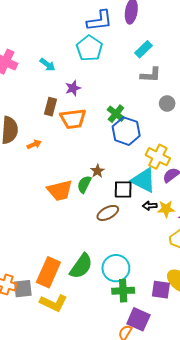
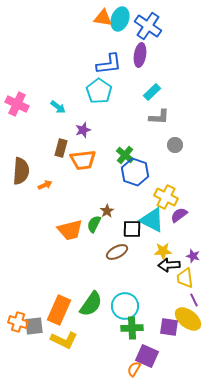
black arrow: (150, 206) -> (169, 265), moved, size x1.5
yellow star: (166, 209) -> (163, 251), moved

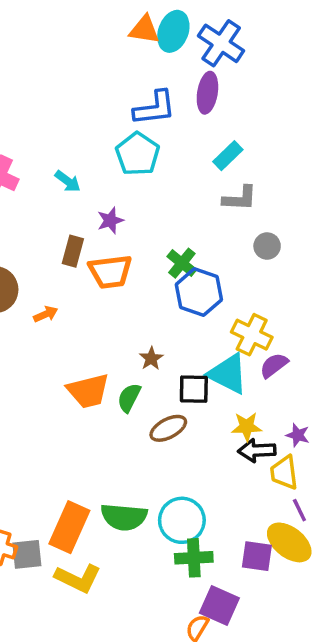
green semicircle: (94, 224) -> (129, 398), moved
green semicircle: (91, 304) -> (124, 517), turned 60

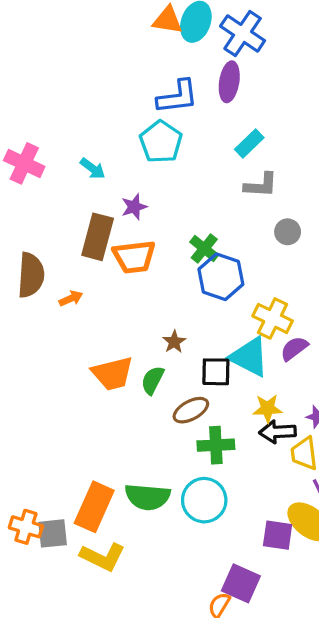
brown rectangle: (73, 251) -> (98, 237), size x1.5
green cross: (194, 558) -> (216, 445), moved

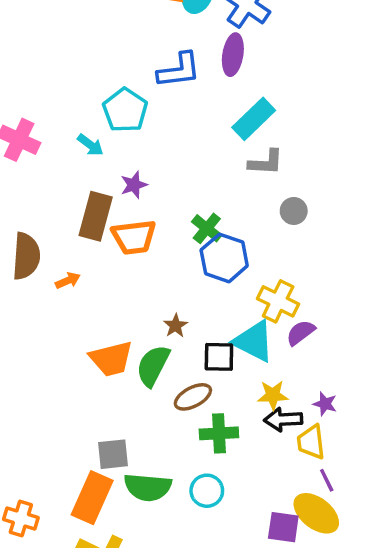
cyan pentagon: (161, 142) -> (125, 110), moved
cyan rectangle: (249, 143) -> (254, 119), size x1.4
green semicircle: (153, 380) -> (153, 366), size x1.4
cyan circle: (204, 500) -> (207, 491), size x0.7
gray square: (53, 533) -> (113, 454), moved

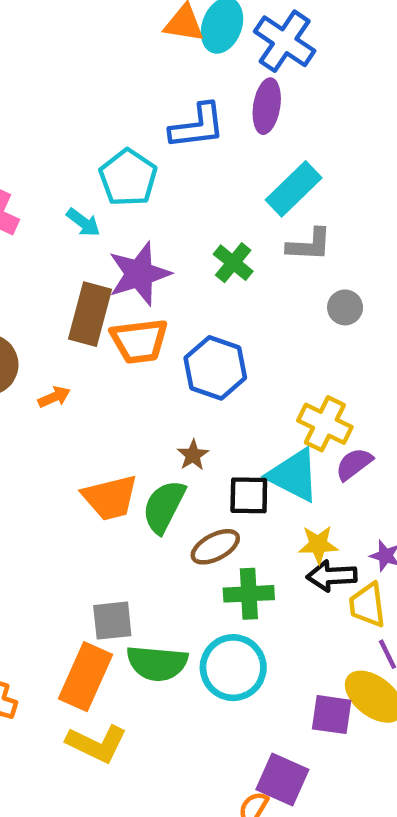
purple star: (134, 185) -> (139, 274), size x1.8
green cross: (207, 228) -> (233, 263), moved
blue hexagon: (224, 258) -> (215, 368), moved
cyan circle: (207, 491) -> (233, 668), size x1.5

